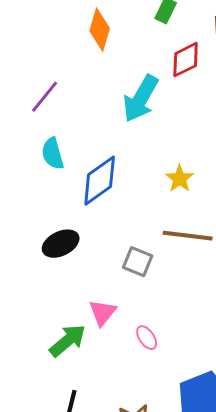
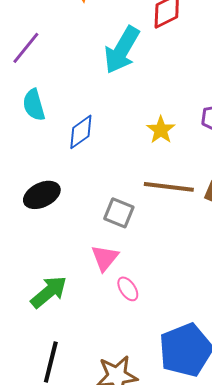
blue diamond: (100, 181) -> (81, 132), size x0.7
pink triangle: (103, 313) -> (105, 258), moved

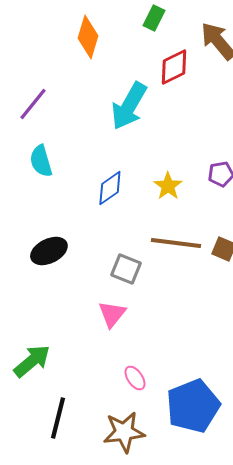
blue diamond: (81, 132) -> (110, 188), moved
pink ellipse: (128, 289) -> (135, 378), moved
green arrow: (49, 292) -> (32, 361), moved

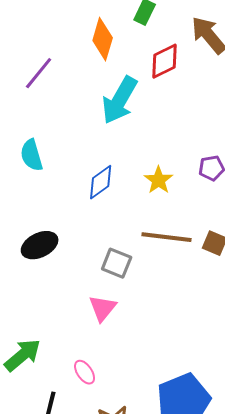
orange diamond: (88, 37) -> (103, 39), moved
purple line: (33, 104) -> (39, 73), moved
pink ellipse: (135, 378) -> (85, 372), moved

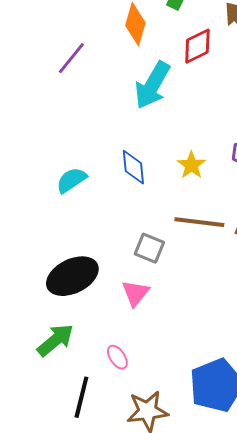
cyan semicircle: (32, 155) -> (71, 180), moved, turned 72
blue diamond: (101, 182) -> (133, 167), turned -60
black ellipse: (40, 245) -> (72, 276), moved, size x1.4

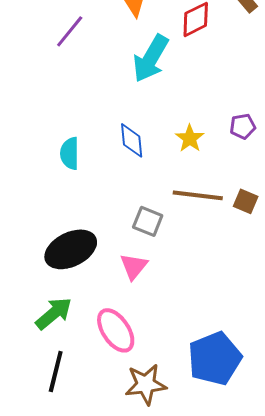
cyan semicircle: (71, 180) -> (70, 153), turned -56
pink ellipse: (117, 357) -> (116, 330), size x1.8
black line: (81, 397) -> (56, 371), moved

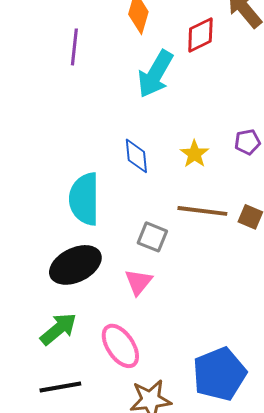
purple line: (70, 31) -> (74, 47), turned -33
cyan semicircle: (70, 153) -> (84, 199), moved, size x1.6
black line: (56, 371) -> (60, 387), turned 66

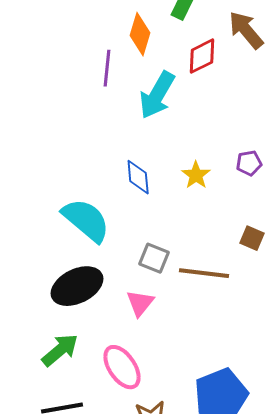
purple line: (74, 47) -> (107, 68), moved
cyan semicircle: (84, 199) -> (86, 220), turned 130
brown line: (202, 211) -> (204, 273), moved

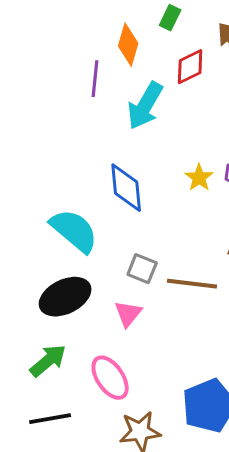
yellow star: (196, 175) -> (199, 178), moved
blue diamond: (138, 177) -> (126, 188), size x1.4

